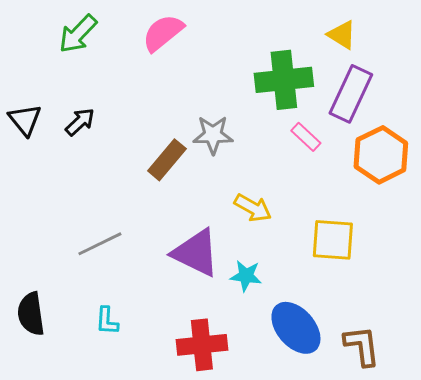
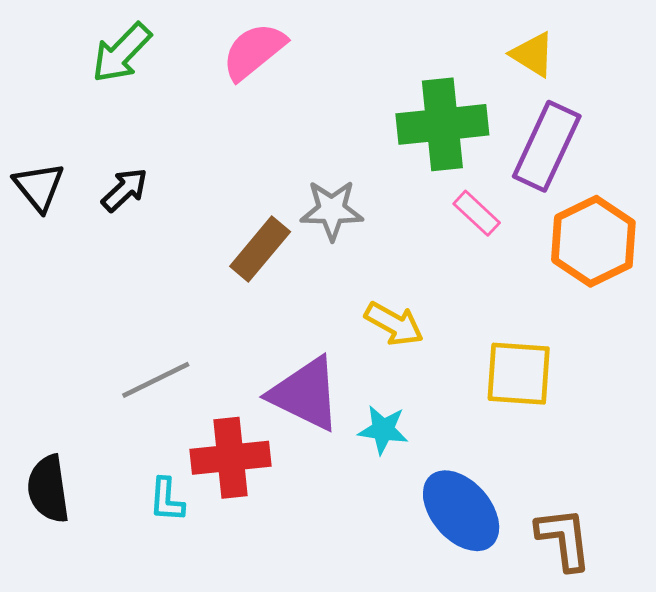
red cross: (202, 345) -> (231, 458), moved

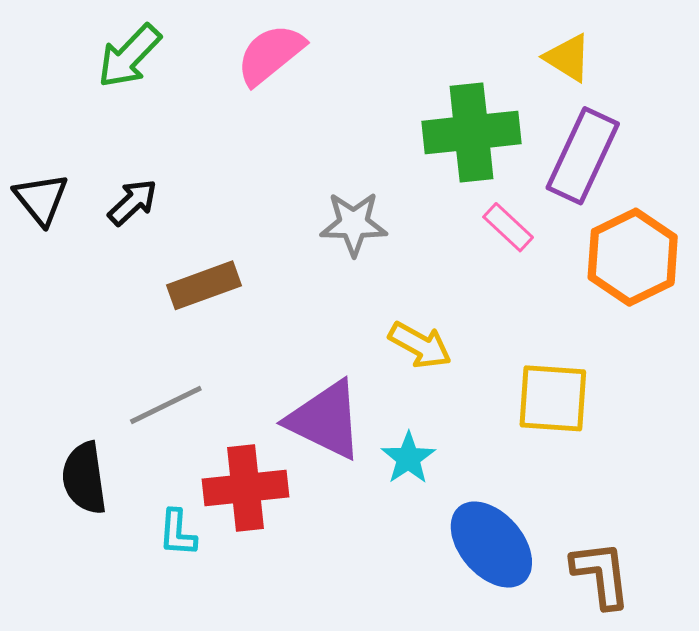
brown rectangle: (260, 249) -> (204, 285), moved, turned 30
cyan star: (383, 430) -> (408, 458), turned 30
black semicircle: (48, 489) -> (84, 478), moved

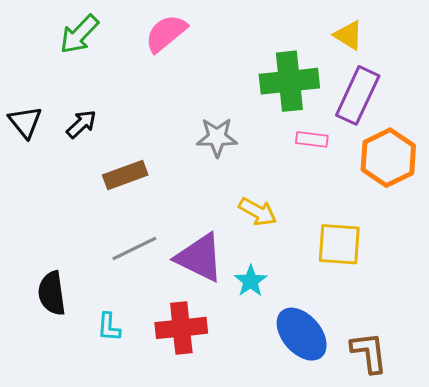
pink rectangle: (508, 227) -> (312, 139), turned -36
gray line: (166, 405) -> (134, 248), moved
red cross: (246, 488) -> (181, 328), moved

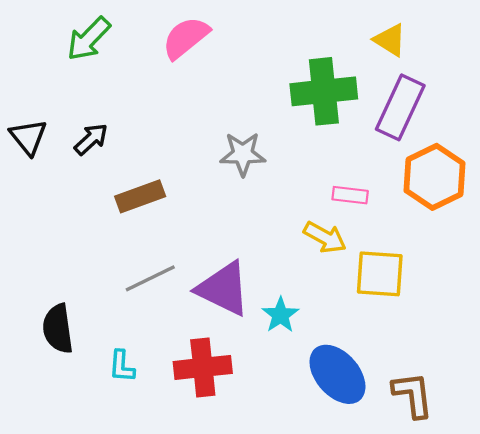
pink rectangle: (312, 139) -> (350, 195), moved
yellow arrow: (258, 212) -> (325, 237), moved

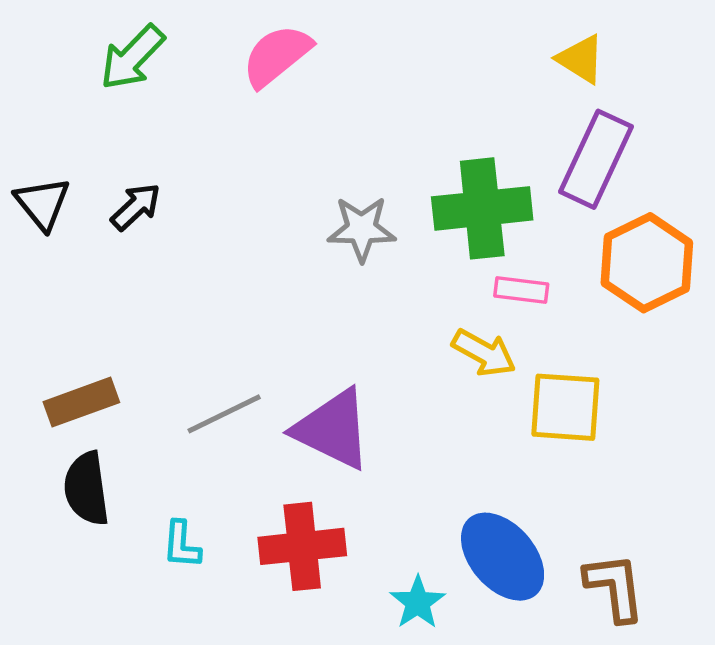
green cross: (324, 91) -> (482, 208), moved
brown rectangle: (140, 196) -> (81, 402), moved
cyan star: (280, 315) -> (418, 602), moved

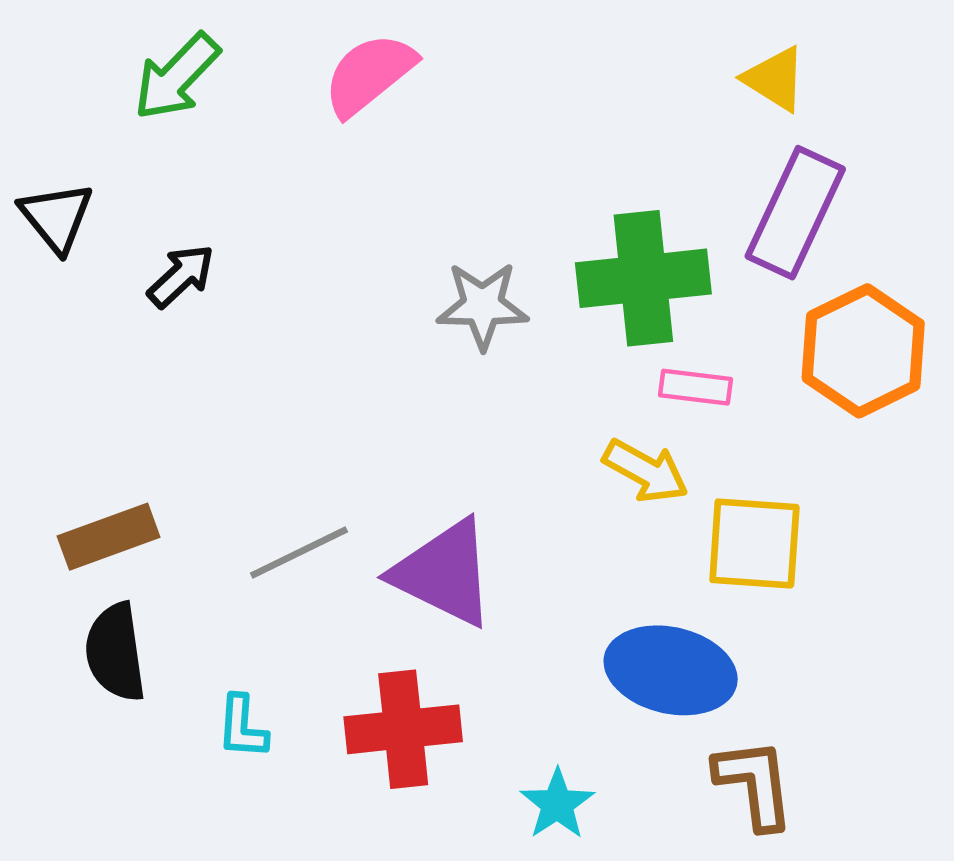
black triangle: (42, 203) -> (56, 217), moved
blue ellipse: (503, 557) -> (671, 670), moved, turned -36
brown L-shape: (615, 587) -> (754, 784), moved

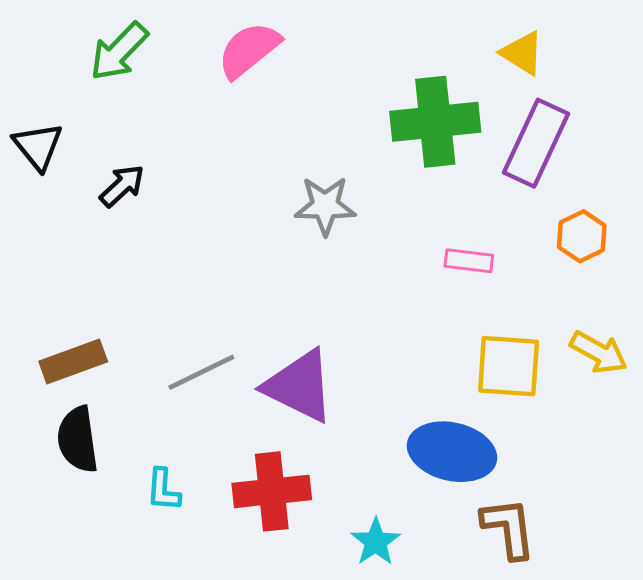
green cross: (643, 278) -> (435, 122), moved
orange hexagon: (863, 351) -> (582, 236), size x0.6
yellow arrow: (646, 471) -> (599, 352), moved

